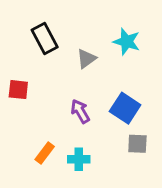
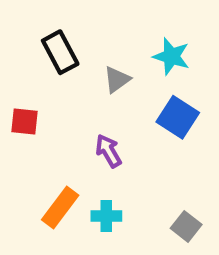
blue square: (125, 108) -> (178, 117), moved
gray square: (137, 144) -> (186, 226), moved, turned 35
orange rectangle: (45, 153) -> (60, 208), size x1.4

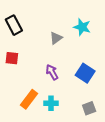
black rectangle: (60, 52) -> (14, 25), moved
blue square: (178, 117) -> (85, 73), moved
gray square: (186, 226) -> (89, 108), turned 32

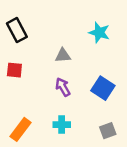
gray triangle: (56, 38) -> (63, 55), moved, turned 32
orange rectangle: (29, 99) -> (20, 129), moved

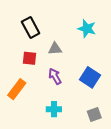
black rectangle: (17, 30) -> (31, 27), moved
red square: (14, 70) -> (29, 58), moved
orange rectangle: (20, 129) -> (17, 89), moved

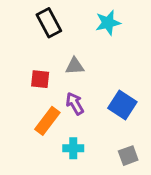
black rectangle: (31, 27) -> (49, 23), moved
cyan star: (87, 29) -> (108, 23), moved, turned -30
orange rectangle: (17, 89) -> (47, 121), moved

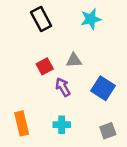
gray triangle: (75, 66) -> (74, 60), moved
red square: (40, 79) -> (45, 66), moved, turned -35
orange rectangle: (47, 121) -> (22, 123), moved, turned -50

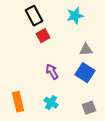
gray triangle: (74, 60) -> (86, 50), moved
red square: (45, 66) -> (43, 36), moved
cyan cross: (62, 125) -> (51, 103), turned 32

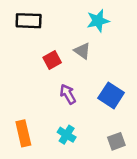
black rectangle: (34, 16) -> (29, 21), moved, turned -60
red square: (43, 36) -> (52, 60), moved
gray triangle: (86, 50) -> (82, 51), moved, turned 40

